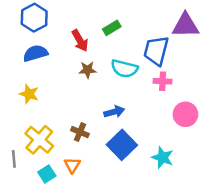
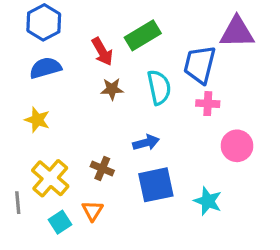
green rectangle: (112, 28) -> (143, 35), size x1.5
cyan semicircle: (124, 69) -> (159, 87), turned -116
blue square: (122, 145) -> (156, 185), turned 32

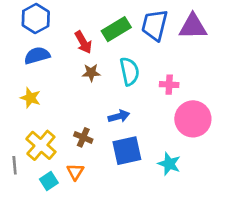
blue trapezoid: (200, 65) -> (155, 25), moved
pink circle: (237, 146) -> (193, 119), size x1.4

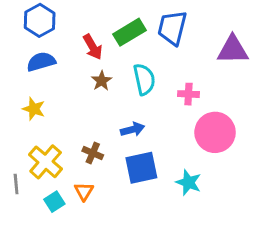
purple triangle: (193, 26) -> (233, 50), moved
brown star: (91, 73) -> (102, 81), turned -30

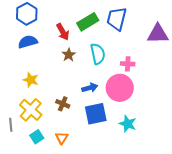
yellow star: (34, 109) -> (31, 80), moved
pink circle: (215, 132) -> (120, 88), moved
orange triangle: (84, 191) -> (62, 138), moved

